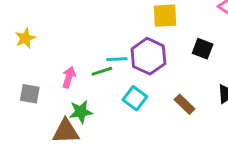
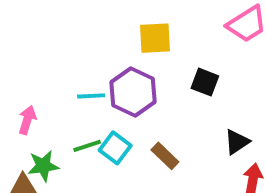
green line: (102, 71) -> (87, 146), moved
brown rectangle: (185, 104) -> (165, 156), moved

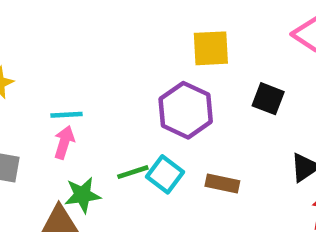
cyan line: (91, 96) -> (66, 115), moved
brown rectangle: (165, 156) -> (222, 184), turned -32

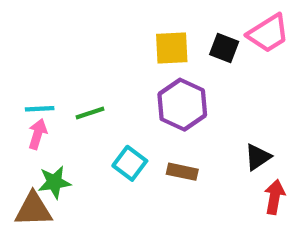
black square: (268, 99) -> (224, 48), moved
purple hexagon: (186, 110) -> (182, 105), moved
green line: (133, 172) -> (90, 113), moved

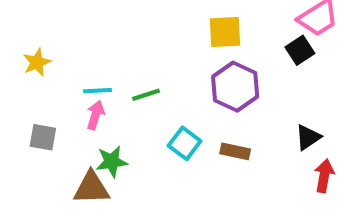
black square: (224, 48) -> (300, 50), moved, turned 36

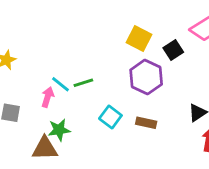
yellow square: (225, 32) -> (139, 39), turned 30
black square: (300, 50) -> (173, 50), moved
cyan line: (97, 91) -> (60, 84), moved, turned 42

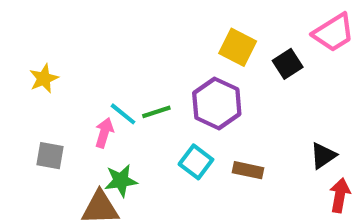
purple hexagon: (146, 77) -> (217, 104), moved

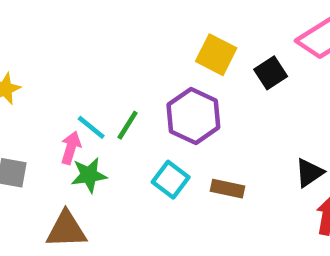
green line: (156, 112) -> (128, 125), turned -40
green star: (121, 181) -> (89, 175), moved

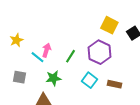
cyan line: (91, 127) -> (37, 57), moved
pink arrow: (71, 148) -> (46, 50), moved

